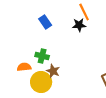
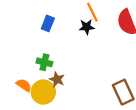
blue rectangle: (45, 22) -> (48, 23), turned 56
orange semicircle: (24, 67) -> (24, 85), moved, turned 40

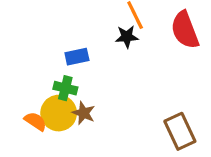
blue rectangle: (48, 23) -> (77, 57), moved, turned 56
yellow circle: (43, 92) -> (59, 113), moved

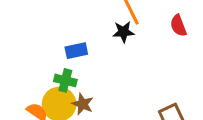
red semicircle: (185, 30) -> (178, 26), size x0.6

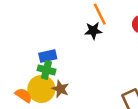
blue rectangle: (76, 51) -> (48, 56), moved

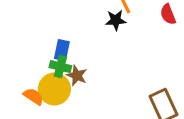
blue rectangle: (48, 56) -> (62, 50), turned -66
brown star: (60, 89) -> (77, 76), moved

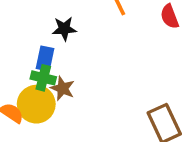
black star: (116, 20) -> (64, 29), moved

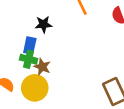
yellow circle: (36, 104) -> (35, 88), moved

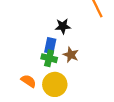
brown star: (42, 67) -> (71, 55), moved

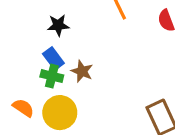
black star: (63, 26) -> (58, 25), moved
blue rectangle: (50, 46) -> (53, 59), turned -49

